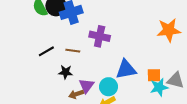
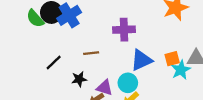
purple cross: (100, 36) -> (124, 30), moved
brown line: (73, 51) -> (91, 53), moved
purple triangle: (86, 86) -> (105, 88), turned -35

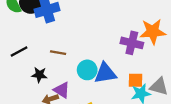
purple cross: (124, 30) -> (132, 43), moved
cyan circle: (128, 83) -> (87, 70), moved

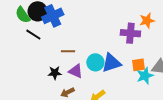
orange star: (153, 32) -> (147, 21), size x0.7
black line: (19, 52) -> (33, 35), moved, turned 70
purple triangle: (62, 90) -> (76, 71), moved

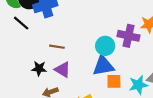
cyan circle: (95, 62) -> (105, 46), moved
orange square: (139, 65) -> (114, 81), moved

